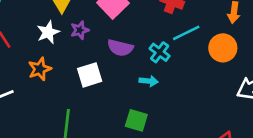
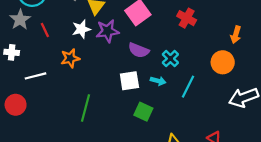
purple star: (80, 30) -> (107, 31), size x1.5
cyan line: (186, 33) -> (188, 87), moved, turned -45
white square: (90, 75) -> (129, 81), moved

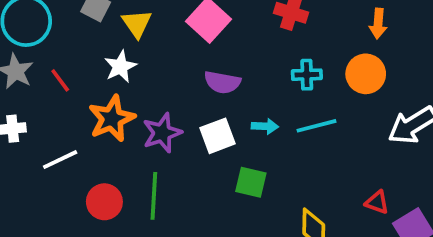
purple star: (107, 31) -> (162, 133), moved
orange star: (70, 58) -> (112, 119), size x1.4
cyan cross: (170, 59) -> (307, 75), moved, turned -35
cyan line: (188, 87) -> (316, 126), turned 60
red circle: (16, 105) -> (104, 202), moved

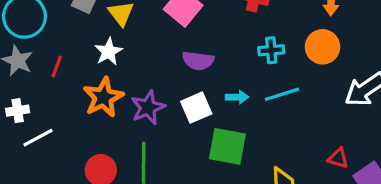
red line: (60, 80) -> (57, 66), turned 60
white line: (60, 160) -> (38, 138), moved
green square: (251, 182) -> (227, 146), size x1.4

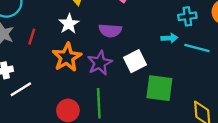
purple semicircle: (198, 61) -> (110, 31), moved
cyan line: (282, 94) -> (197, 48), turned 35
cyan arrow: (237, 97) -> (169, 38), moved

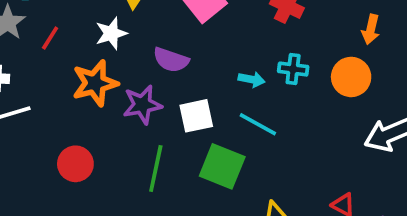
cyan arrow: (169, 38) -> (252, 79), moved
cyan line: (197, 48) -> (258, 124), moved
green line: (99, 103) -> (156, 169), moved

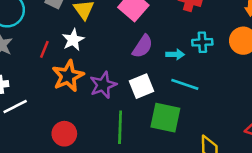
red line: (50, 38) -> (44, 49), moved
purple semicircle: (171, 60) -> (143, 46), moved, turned -65

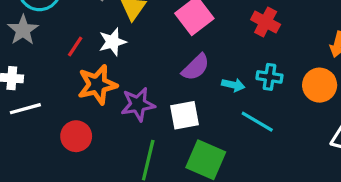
cyan line: (185, 84) -> (257, 122), moved
red circle: (64, 134) -> (76, 136), moved

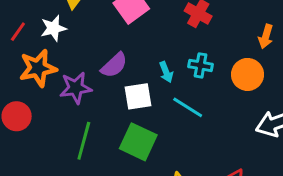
purple semicircle: (196, 67) -> (114, 65), moved
cyan arrow: (233, 85) -> (166, 72), turned 54
white square: (184, 115) -> (138, 96), moved

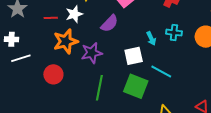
red line: (18, 32) -> (51, 18), turned 56
purple semicircle: (114, 65) -> (110, 23), moved
cyan line: (188, 107) -> (161, 72), moved

